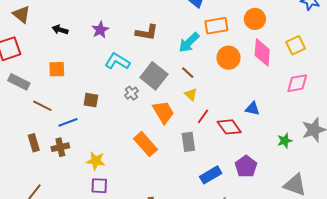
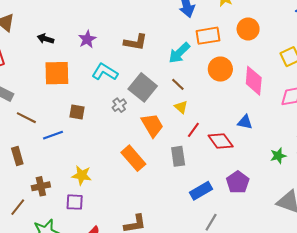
pink diamond: (262, 52) -> (254, 81), moved
orange square: (57, 69) -> (57, 73), moved, size x1.5
brown cross: (60, 147) -> (41, 186), moved
purple square: (99, 186) -> (75, 202), moved

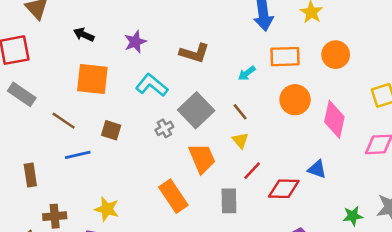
cyan arrow: (179, 53) -> (247, 73), size x0.6
brown line: (26, 118) -> (64, 121), moved
red diamond: (221, 141) -> (284, 189), turned -60

